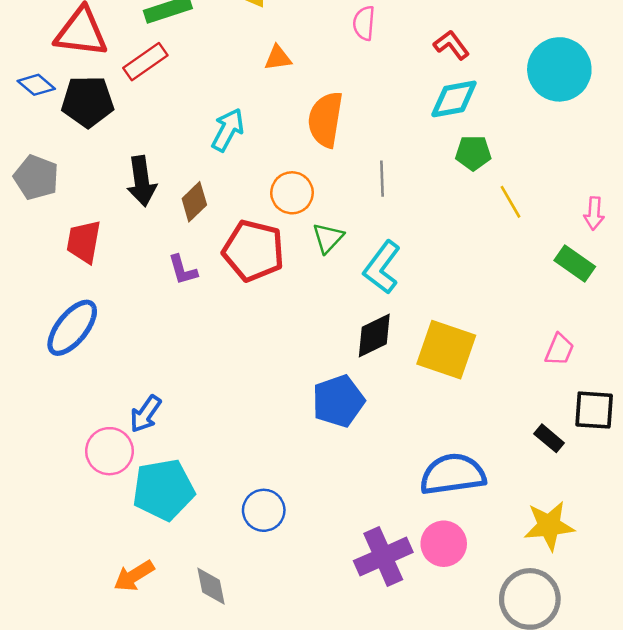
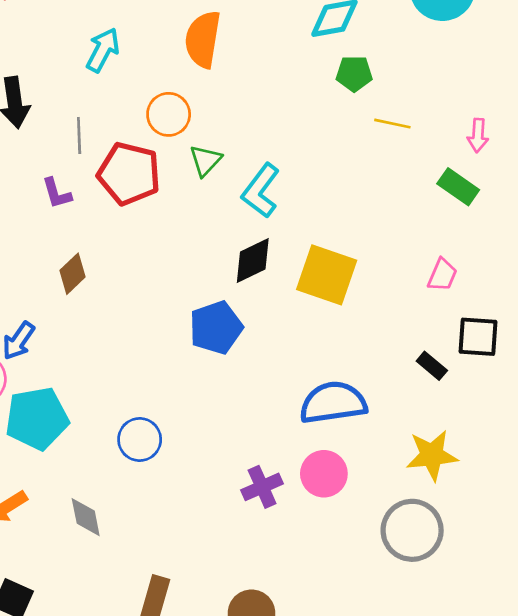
gray line: (382, 179) -> (79, 135), moved
brown diamond: (194, 202) -> (72, 274), moved
yellow line: (511, 202) -> (392, 124), turned -48
purple cross: (383, 557) -> (262, 487), size x0.7

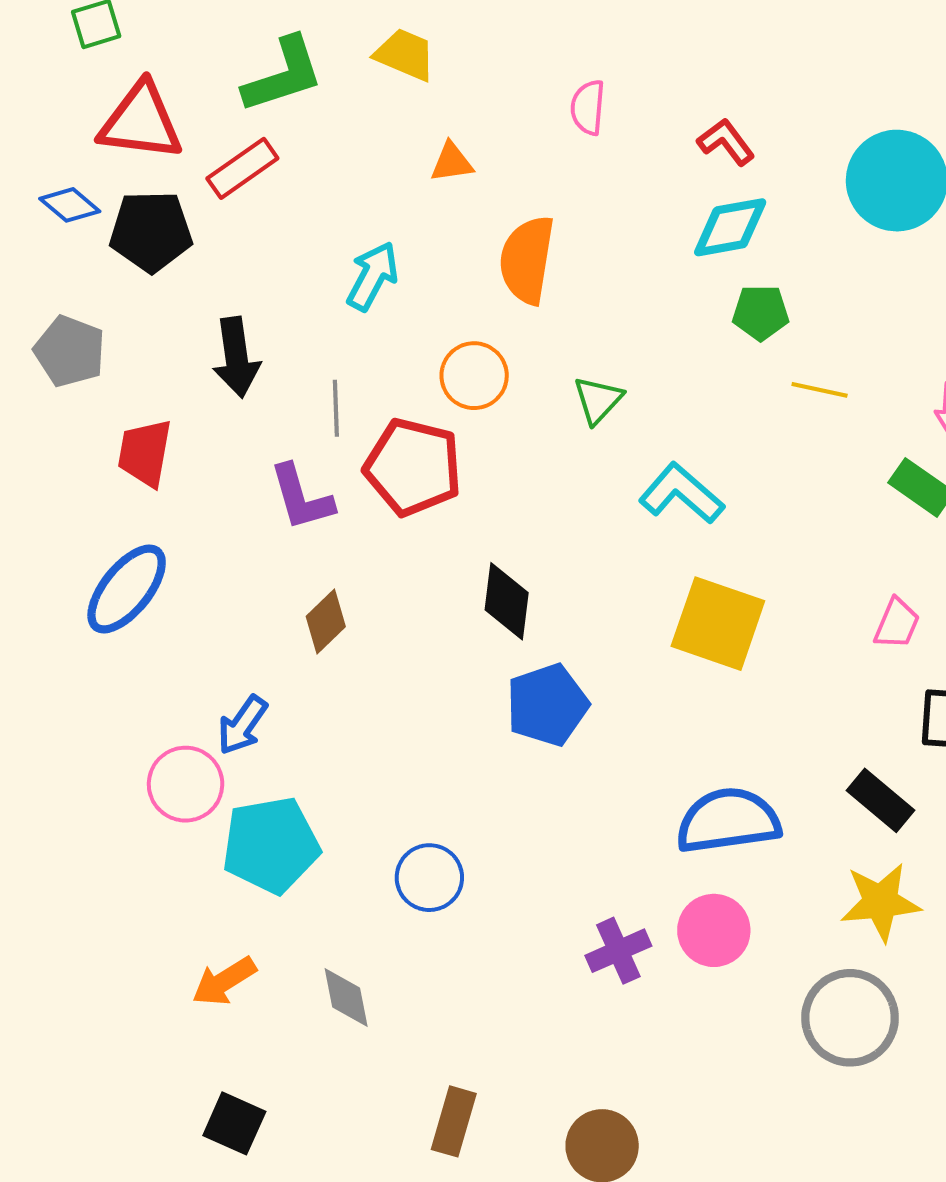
green triangle: (205, 160) -> (598, 400), moved
cyan L-shape: (261, 191) -> (681, 493), moved, turned 94
purple L-shape: (57, 193) -> (301, 498), size x1.4
black diamond: (253, 260) -> (507, 601), moved, turned -57
black rectangle: (432, 366) -> (880, 800), moved, size x1.4

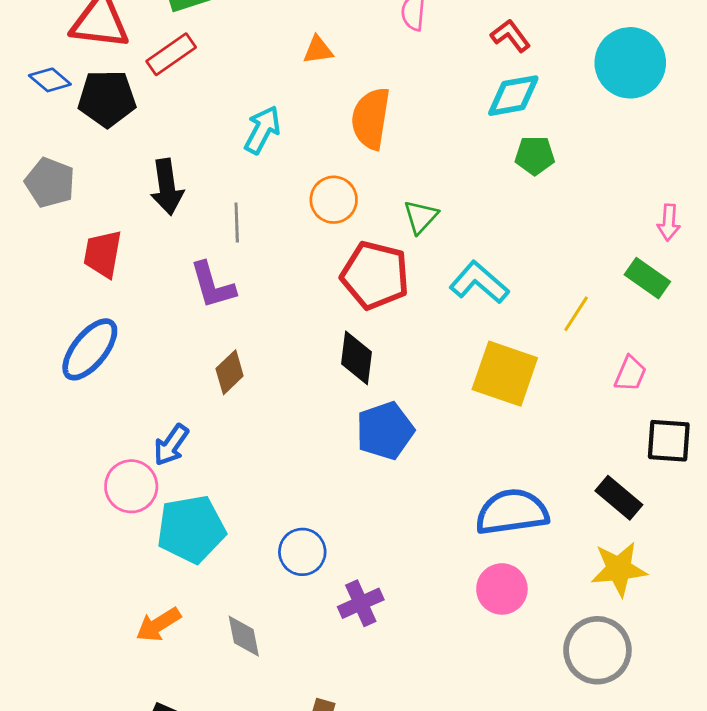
yellow line: (820, 390) -> (576, 314), moved, turned -69
red pentagon: (413, 467) -> (375, 275), moved
purple cross: (618, 951) -> (361, 603), moved

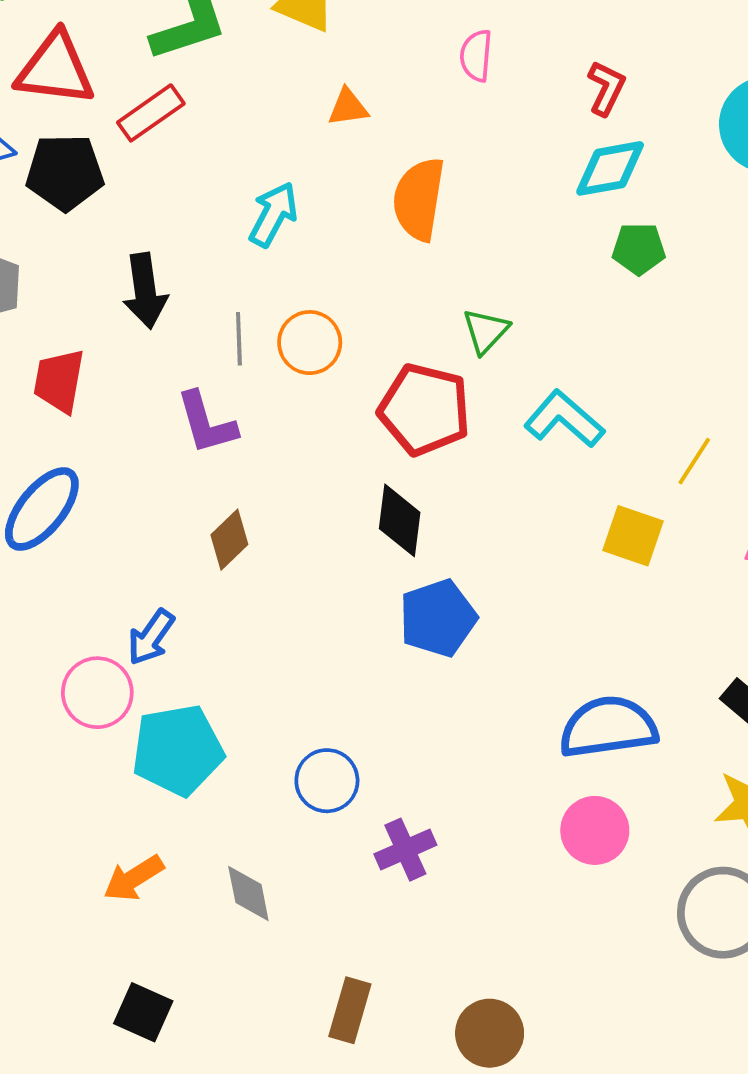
red L-shape: (510, 36) -> (606, 88), turned 63
orange circle: (334, 200) -> (310, 343), moved
yellow square: (505, 374) -> (633, 536), moved, size x0.7

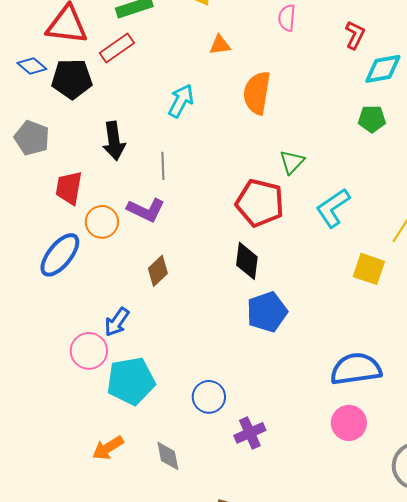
cyan diamond: (610, 168) -> (383, 69), moved
orange circle: (310, 343) -> (102, 222), moved
cyan L-shape: (564, 419) -> (333, 208), turned -75
purple L-shape: (206, 423) -> (146, 210), turned -48

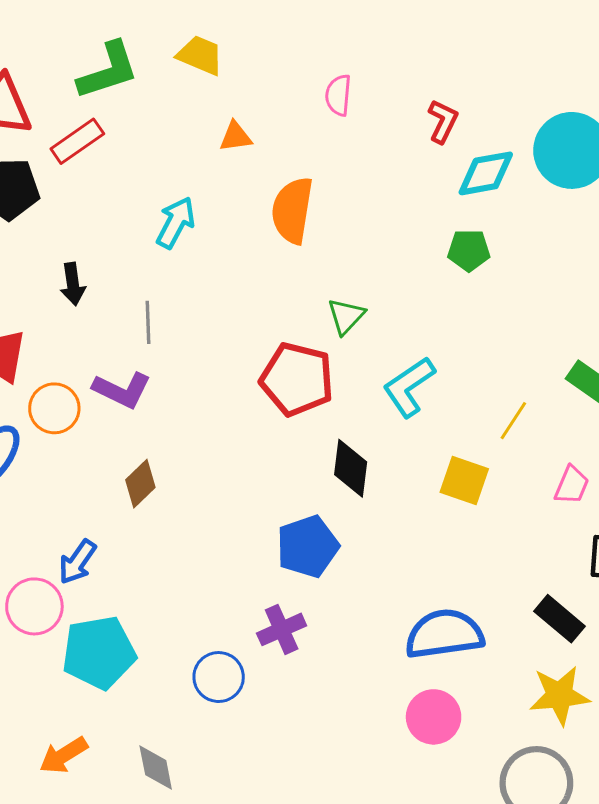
black arrow: (114, 141) -> (73, 284), size x0.7
black diamond: (247, 261) -> (351, 468), moved
purple cross: (250, 433) -> (282, 629), moved

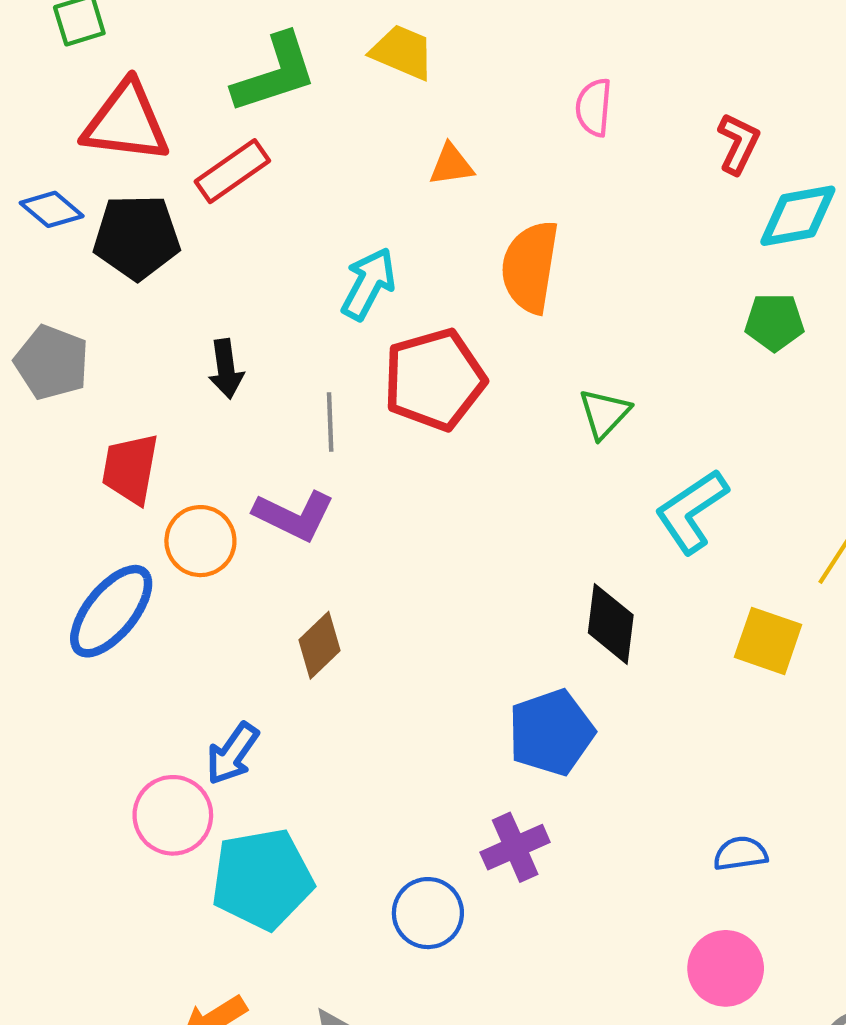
red pentagon: (297, 379) -> (434, 379), moved, turned -30
blue semicircle: (444, 634) -> (740, 854), size x0.5

